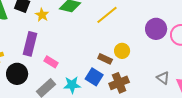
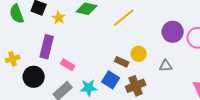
gray triangle: (163, 78) -> (166, 66), moved, turned -40

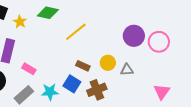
yellow line: (124, 18) -> (76, 32), moved
yellow circle: (139, 54) -> (108, 63), moved

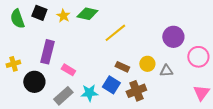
yellow star: (20, 22) -> (63, 16), moved
pink circle: (159, 42) -> (198, 57), moved

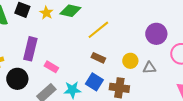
brown rectangle: (122, 67) -> (98, 58), moved
brown cross: (136, 91) -> (119, 88), turned 30

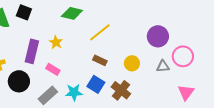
yellow star: (46, 13) -> (56, 42), moved
gray triangle: (149, 68) -> (163, 66), moved
brown cross: (119, 88) -> (121, 90), turned 30

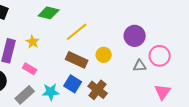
brown rectangle: (100, 60) -> (77, 60), size x1.5
yellow circle: (132, 63) -> (104, 55), moved

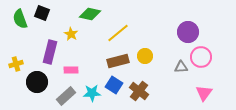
purple circle: (135, 36) -> (188, 32), moved
yellow star: (33, 42) -> (71, 34), moved
brown rectangle: (77, 60) -> (118, 61), turned -40
pink rectangle: (30, 69) -> (71, 70), turned -32

